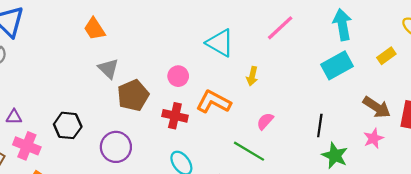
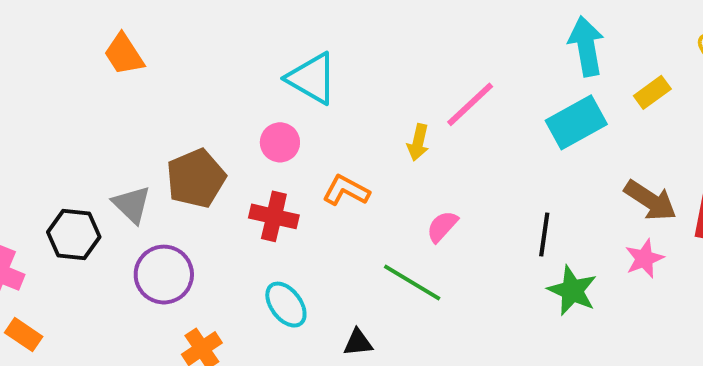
pink line: (280, 28) -> (470, 104), moved
cyan triangle: (220, 43) -> (312, 78), moved
yellow rectangle: (386, 56) -> (652, 92), moved
gray triangle: (108, 69) -> (132, 204), moved
orange L-shape: (214, 102) -> (346, 190), size x0.7

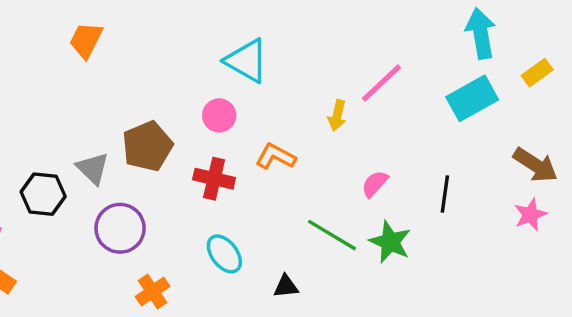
orange trapezoid: (124, 54) -> (86, 40), turned 60
pink semicircle: (442, 226) -> (375, 184), moved
green star: (572, 291) -> (390, 242), moved

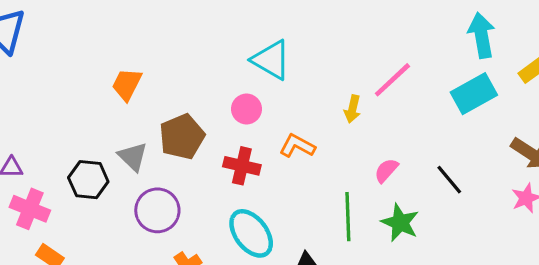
orange trapezoid: (86, 40) -> (127, 84), moved
black line: (445, 194) -> (449, 180), turned -48
green line: (332, 235) -> (348, 217), turned 57
cyan ellipse: (224, 254) -> (251, 233), size x1.4

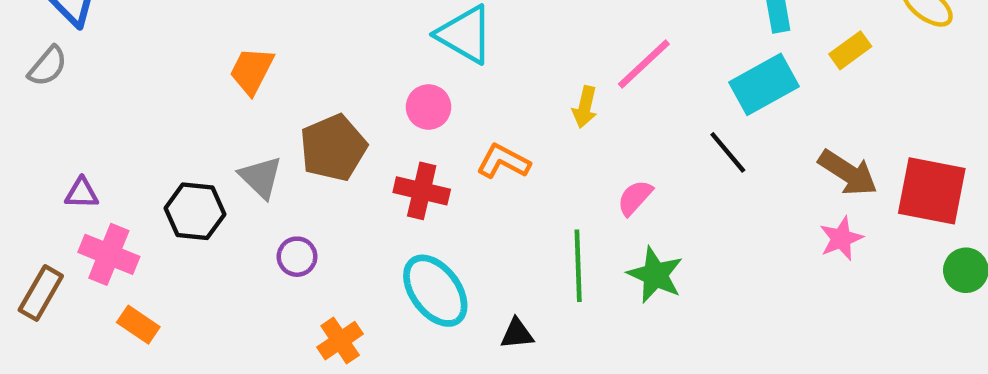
black line: (449, 180) -> (728, 152), moved
purple circle: (157, 210) -> (297, 257), size x0.6

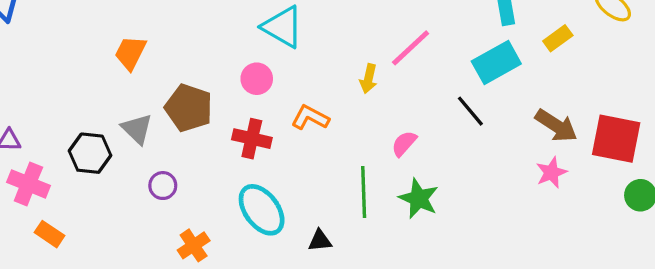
brown pentagon: (333, 148) -> (189, 108), turned -30

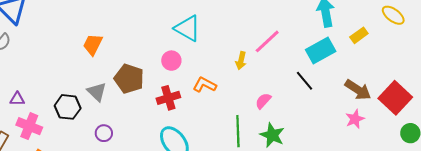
red cross: (252, 139) -> (168, 98), turned -30
red square: (616, 139) -> (395, 98), turned 32
purple circle: (163, 186) -> (104, 133), moved

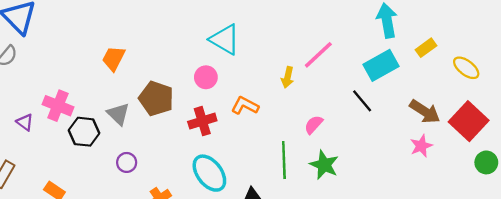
yellow ellipse: (393, 15) -> (466, 68), moved
purple triangle: (17, 99) -> (25, 122), turned 35
pink cross: (29, 126) -> (58, 106), moved

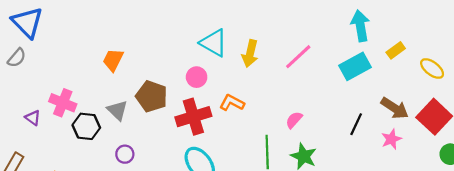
yellow arrow: (288, 77) -> (250, 54), moved, size x1.4
black line: (362, 101) -> (356, 124), moved, turned 65
red cross: (202, 121) -> (193, 117), size x1.4

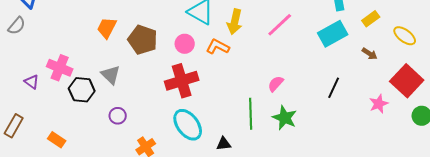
brown pentagon: (152, 96) -> (143, 40), moved
orange L-shape: (232, 103) -> (218, 47), moved
brown arrow: (395, 108) -> (370, 54), moved, size x0.6
pink star: (391, 139) -> (379, 104), moved

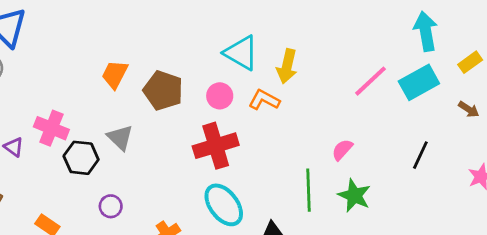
pink line: (280, 25) -> (370, 81), moved
purple circle: (118, 116) -> (111, 206), moved

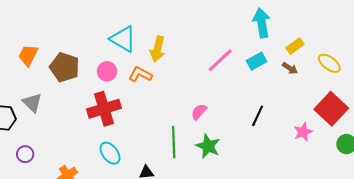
cyan rectangle: (419, 82) -> (257, 61), size x0.7
brown arrow: (469, 109) -> (290, 68), moved
cyan ellipse: (224, 205) -> (110, 153), size x0.7

